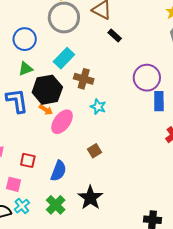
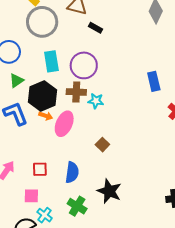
cyan rectangle: (64, 58) -> (51, 61), turned -40
purple circle: (147, 78) -> (84, 65), moved
brown cross: (84, 79) -> (76, 92), moved

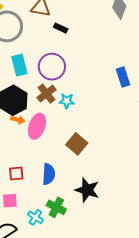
brown cross: (76, 92) -> (47, 94), turned -36
brown square: (102, 145) -> (77, 144), size x1.5
cyan cross: (45, 215) -> (35, 217), moved

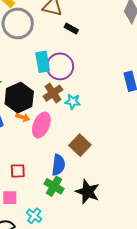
cyan rectangle: (19, 65) -> (43, 62), moved
blue semicircle: (49, 174) -> (58, 165), moved
green cross: (56, 207) -> (54, 186), moved

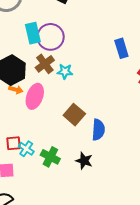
blue semicircle: (58, 165) -> (98, 130), moved
black star: (87, 192) -> (84, 161), size x0.7
cyan cross: (34, 216) -> (26, 149), moved

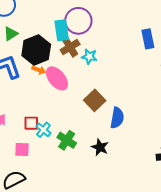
cyan rectangle: (33, 33) -> (62, 30), moved
pink ellipse: (35, 96) -> (57, 78), turned -65

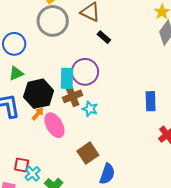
orange arrow: (39, 70) -> (38, 114), turned -80

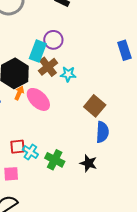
purple circle: (85, 72) -> (53, 40), size x0.7
cyan rectangle: (67, 78) -> (38, 51), turned 35
brown square: (88, 153) -> (95, 106), moved

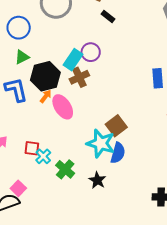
cyan star: (68, 74) -> (101, 143), moved, size x1.8
pink square: (11, 174) -> (18, 188), moved, turned 35

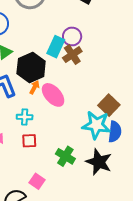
brown cross: (79, 77) -> (72, 55), moved
cyan cross: (43, 156) -> (25, 117), moved, turned -35
black star: (97, 180) -> (99, 162), size x1.5
pink square: (18, 188) -> (37, 181), moved

